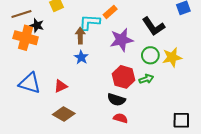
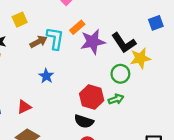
cyan L-shape: (90, 22) -> (55, 38), turned 95
brown arrow: (80, 36) -> (39, 42), moved, turned 63
purple star: (121, 40) -> (93, 42), moved
yellow star: (172, 57) -> (140, 58), moved

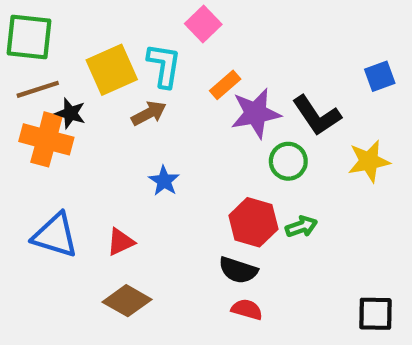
yellow square: (20, 20) -> (112, 70), size x1.6
cyan L-shape: (55, 38) -> (164, 65), moved
yellow star: (140, 58) -> (369, 161), moved
green circle: (120, 74) -> (288, 161), moved

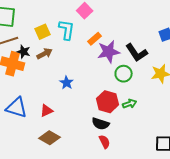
yellow square: (112, 70) -> (43, 32), size x0.7
brown arrow: (149, 113) -> (45, 54), moved
red semicircle: (247, 309) -> (105, 142), turned 48

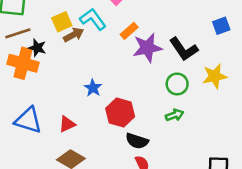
cyan L-shape: (67, 30) -> (93, 19), turned -45
brown arrow: (45, 54) -> (74, 35), moved
green circle: (124, 74) -> (177, 84), moved
red hexagon: (108, 102) -> (120, 112), moved

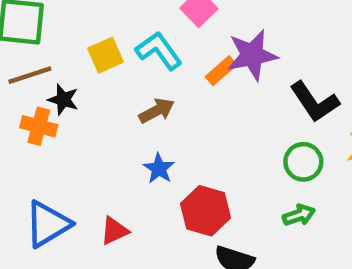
brown arrow: (74, 35) -> (157, 111), moved
purple star: (147, 48) -> (252, 55), moved
orange cross: (23, 63) -> (39, 126), size x0.7
blue triangle: (28, 120) -> (48, 224), turned -48

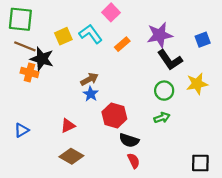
purple star: (252, 55) -> (160, 35), moved
brown line: (30, 75) -> (25, 46), turned 40
black star: (63, 100) -> (42, 59), size x1.5
brown arrow: (157, 111) -> (89, 79), moved
blue triangle: (48, 224) -> (22, 130), moved, size x0.6

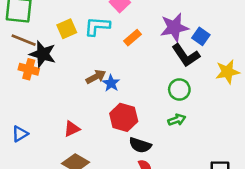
cyan L-shape: (91, 34) -> (97, 26), turned -50
blue square: (203, 40) -> (201, 36), moved, turned -35
yellow star: (197, 84) -> (227, 72), moved
blue star: (91, 94) -> (111, 83), moved

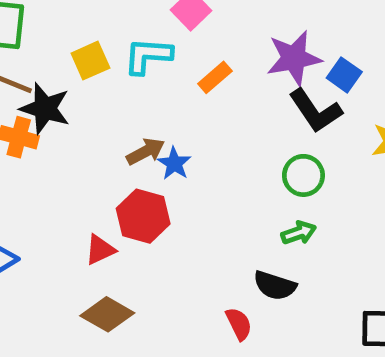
red hexagon: (124, 117) -> (143, 216), moved
black semicircle: (140, 145) -> (275, 286), moved

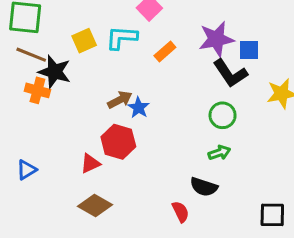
blue square: (344, 75) -> (249, 50), turned -35

